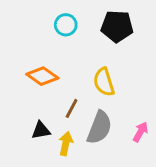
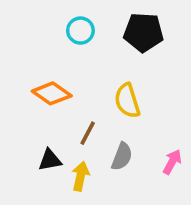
gray semicircle: (99, 127) -> (122, 156), size x0.7

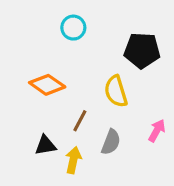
black pentagon: (143, 32) -> (142, 50), moved
pink arrow: (172, 162) -> (157, 131), moved

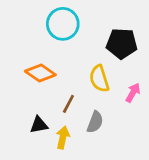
cyan circle: (73, 28) -> (63, 24), size x1.5
pink arrow: (157, 131) -> (133, 93), moved

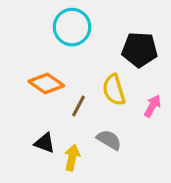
brown line: (68, 104) -> (78, 106), moved
gray semicircle: (95, 122) -> (109, 140), turned -80
black triangle: (39, 125) -> (45, 143), turned 30

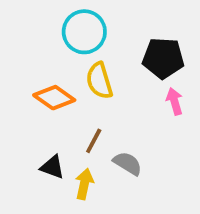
yellow semicircle: (114, 90) -> (99, 81), moved
brown line: (78, 106) -> (94, 141), moved
pink arrow: (153, 106) -> (174, 101), moved, turned -45

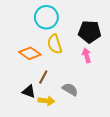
pink arrow: (174, 101) -> (87, 55), moved
brown line: (94, 141) -> (43, 77), moved
yellow arrow: (84, 184) -> (46, 101), turned 84

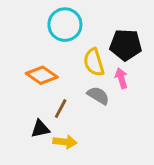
yellow semicircle: (55, 44) -> (94, 62), moved
gray semicircle: (70, 89) -> (98, 96), moved
black triangle: (29, 91) -> (40, 129), turned -32

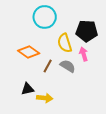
brown line: (61, 109) -> (48, 66), moved

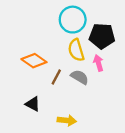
cyan circle: (45, 17) -> (73, 20), moved
black triangle: (28, 89) -> (33, 104), turned 40
yellow arrow: (45, 98) -> (67, 120), moved

